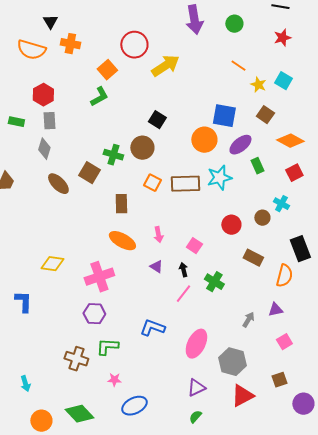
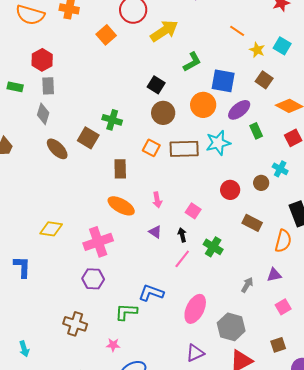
green L-shape: (99, 97) -> (192, 62), moved
brown circle: (142, 148) -> (163, 113), moved
green L-shape: (107, 347) -> (126, 312), moved

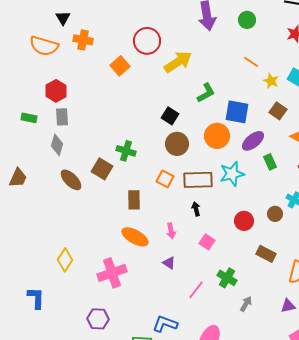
yellow diamond: (51, 229) -> (65, 260), turned -65
black arrow: (182, 235) -> (196, 209), moved
purple hexagon: (93, 279) -> (98, 319), moved
gray arrow: (247, 285) -> (246, 304), moved

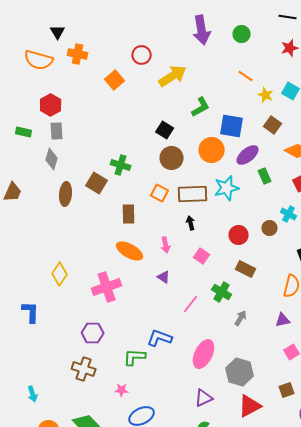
red circle: (147, 41) -> (142, 55), size x0.7
brown ellipse: (71, 180) -> (66, 194), turned 50
brown rectangle: (266, 254) -> (246, 269), moved

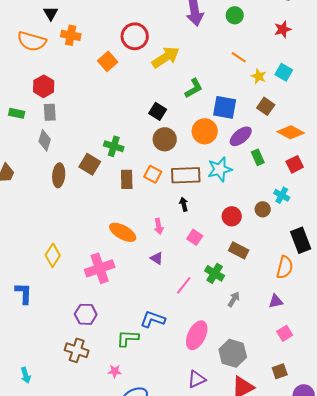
red circle: (142, 55) -> (135, 36), size x1.4
brown rectangle: (129, 214) -> (127, 179), moved

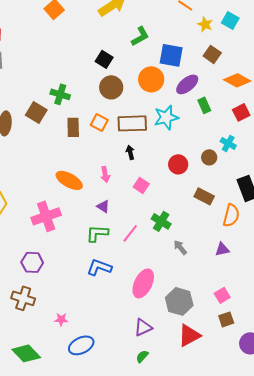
brown rectangle: (239, 250) -> (204, 196), moved
gray arrow: (234, 299) -> (180, 247), turned -70
pink square: (285, 333) -> (222, 295), moved
green L-shape: (128, 338) -> (97, 233), moved

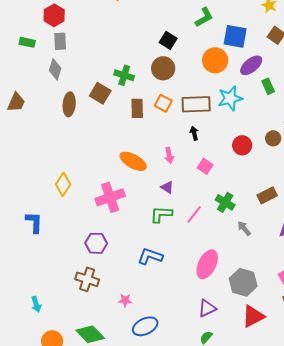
brown circle: (111, 87) -> (163, 68), moved
brown rectangle: (204, 196) -> (267, 195), moved, turned -54
blue L-shape: (99, 267) -> (150, 256), moved

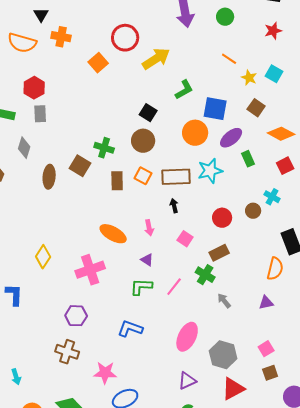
gray diamond: (55, 69) -> (24, 148), moved
brown rectangle: (267, 195) -> (219, 253), moved
pink star: (125, 300) -> (105, 373), size x1.6

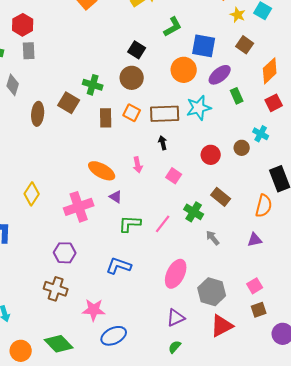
orange diamond: (281, 134) -> (270, 71), turned -72
brown rectangle: (219, 253) -> (221, 197), moved, turned 66
purple triangle: (147, 260) -> (116, 197), moved

